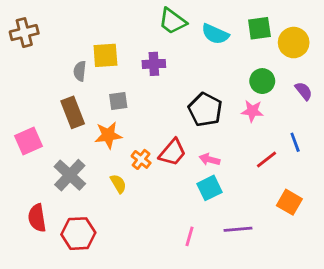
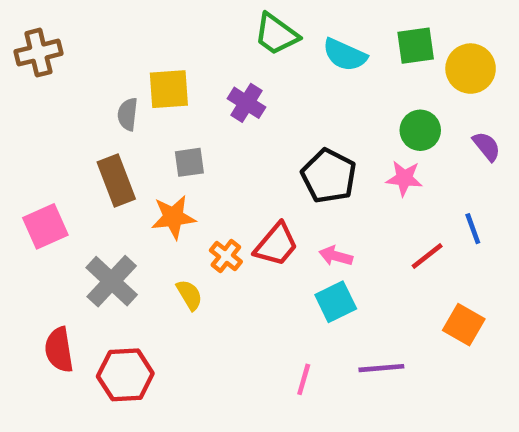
purple cross: (154, 64) -> (247, 103), turned 35

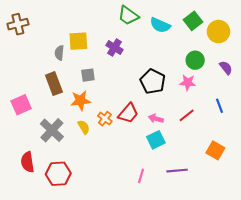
green square: (416, 46) -> (193, 21), turned -30
red line: (427, 256) -> (187, 115), moved
yellow semicircle: (189, 295) -> (84, 127), moved

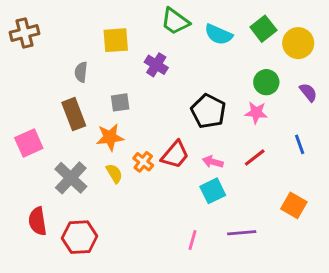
yellow square: (78, 41) -> (116, 40), moved

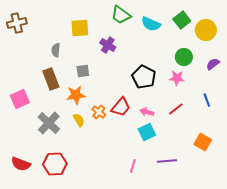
purple semicircle: (308, 92) -> (213, 64), turned -88
red semicircle: (38, 221) -> (21, 164), moved, turned -60

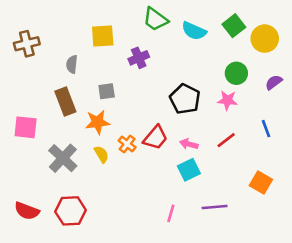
brown cross: (17, 23) -> (27, 44), moved
purple cross: (108, 45) -> (139, 58), turned 35
pink square: (20, 99) -> (26, 127), turned 30

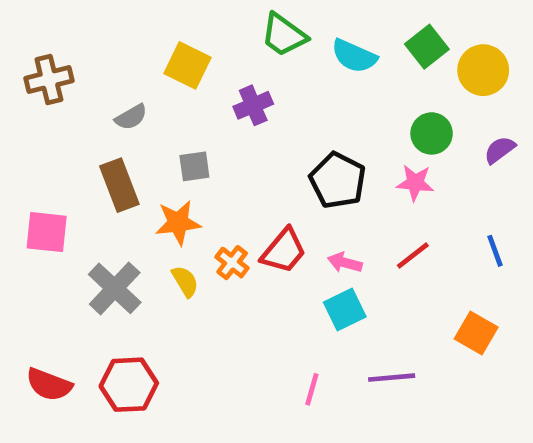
yellow square: (103, 36) -> (187, 65), turned 30
gray semicircle: (72, 64) -> (131, 117), turned -126
blue line: (266, 129) -> (495, 251), moved

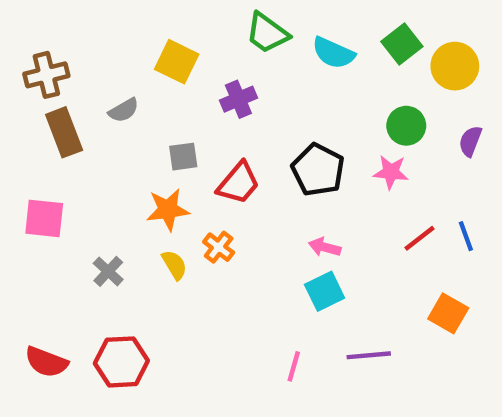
purple semicircle: (500, 150) -> (470, 141), turned -32
brown rectangle: (119, 185) -> (64, 132), moved
red trapezoid: (284, 251) -> (238, 183), moved
red line: (413, 256) -> (420, 238), moved
gray cross: (115, 288) -> (108, 271), size x0.6

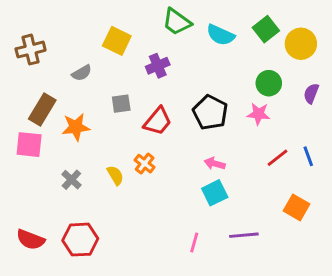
brown rectangle: (64, 132) -> (42, 110), moved, turned 52
orange star: (168, 210) -> (76, 127), moved

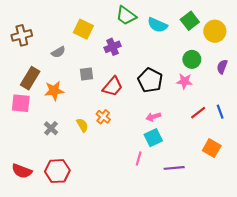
pink arrow: (215, 164) -> (153, 117), turned -32
pink line: (194, 242) -> (139, 158), moved

